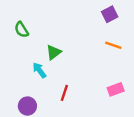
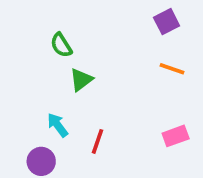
green semicircle: (21, 30) -> (61, 45), moved
cyan arrow: (39, 70) -> (58, 125), moved

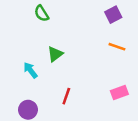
green semicircle: (61, 45) -> (42, 13), moved
cyan arrow: (58, 125) -> (30, 70), moved

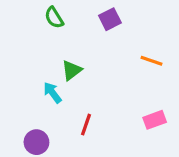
purple square: (113, 15) -> (110, 19), moved
cyan arrow: (30, 70) -> (52, 93), moved

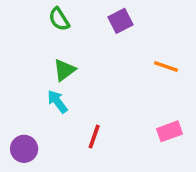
green triangle: (72, 70) -> (64, 70), moved
purple circle: (36, 142) -> (24, 149), moved

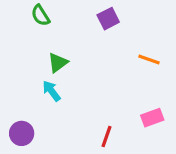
green semicircle: (59, 19) -> (40, 15), moved
red line: (94, 137) -> (107, 137), moved

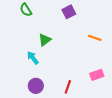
green triangle: (58, 63) -> (45, 40), moved
purple circle: (22, 133) -> (36, 86), moved

